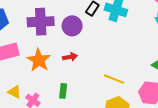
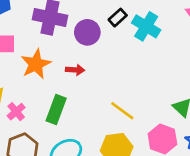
green rectangle: (63, 91) -> (56, 109), size x1.5

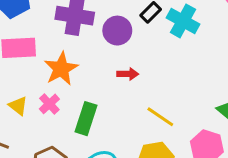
red arrow: (75, 70) -> (128, 74), moved
pink cross: (16, 112) -> (49, 104), moved

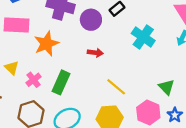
cyan cross: (183, 21) -> (143, 37), moved
pink cross: (49, 104) -> (34, 80), moved

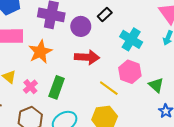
red arrow: (95, 53) -> (87, 57), size x1.6
pink hexagon: (148, 112) -> (130, 72), moved

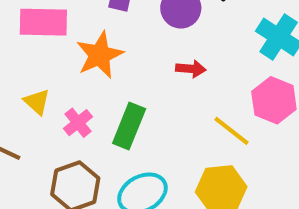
red arrow: (87, 57) -> (191, 69), size x0.6

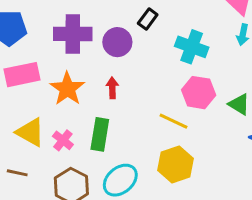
red arrow: (191, 69) -> (112, 88), moved, turned -84
yellow triangle: (37, 102) -> (30, 132), size x1.5

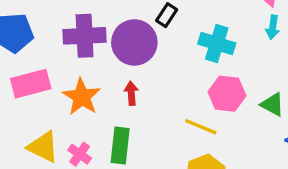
purple circle: (117, 42) -> (134, 42), size x1.4

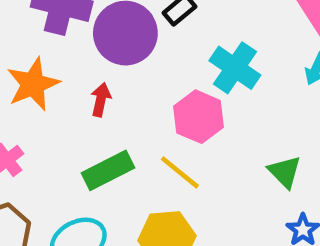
pink hexagon: (227, 94) -> (199, 117), moved
green rectangle: (120, 146) -> (108, 170), moved, turned 40

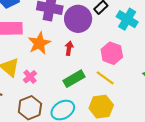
cyan cross: (235, 68) -> (127, 19), moved

